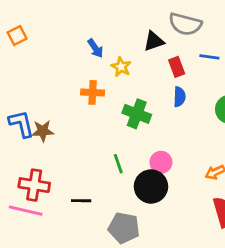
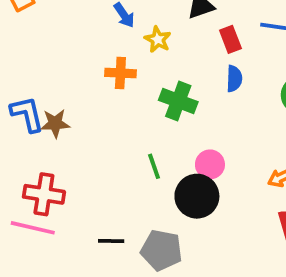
black line: (81, 201) -> (111, 241), moved

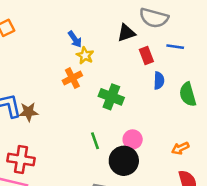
yellow star: (158, 39) -> (85, 55), moved
orange cross: (120, 73) -> (72, 78), turned -30
blue semicircle: (234, 79) -> (159, 81), moved

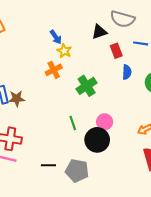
green cross: (111, 97) -> (87, 86), turned 36

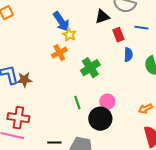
blue arrow: (56, 37) -> (61, 22), size x1.5

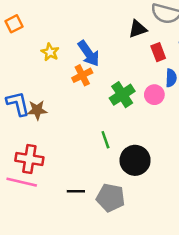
blue arrow: (61, 22) -> (89, 53), moved
yellow star: (69, 35) -> (50, 52), moved
pink circle: (107, 102) -> (154, 95), moved

